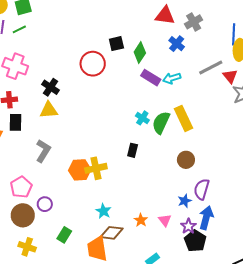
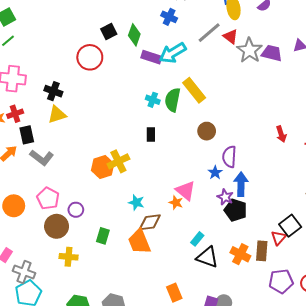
cyan arrow: (172, 78) -> (173, 53), size x1.5
gray L-shape: (43, 151) -> (42, 158), moved, turned 110
pink triangle: (165, 220) -> (186, 191), moved, size x1.5

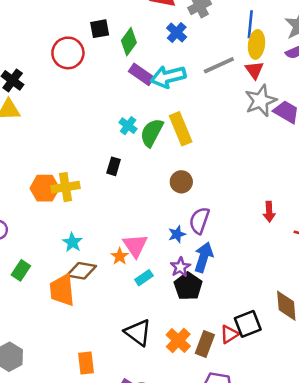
red triangle: (231, 37) -> (254, 70), moved
cyan rectangle: (197, 239) -> (144, 278), moved

